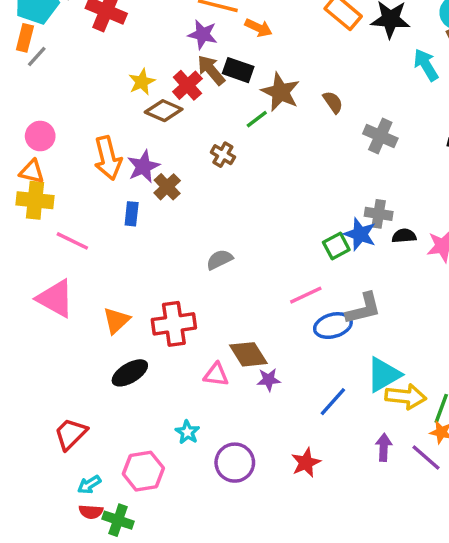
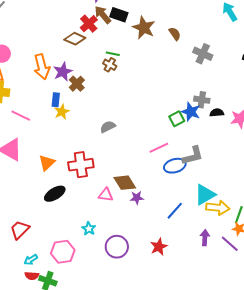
yellow star: (142, 82) -> (62, 112), moved
green line: (257, 119) -> (113, 54), moved, turned 48

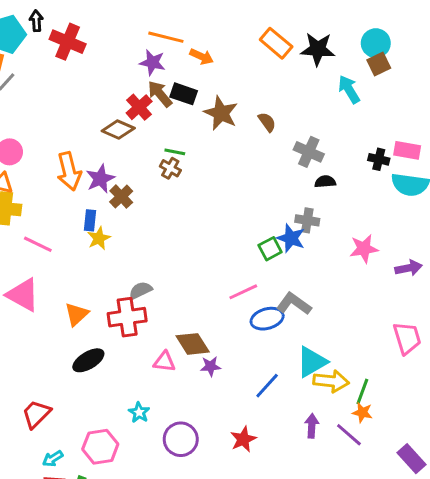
black semicircle: (217, 113) -> (325, 182), moved
gray semicircle: (108, 127) -> (141, 290), moved
gray L-shape: (193, 156) -> (294, 304), turned -130

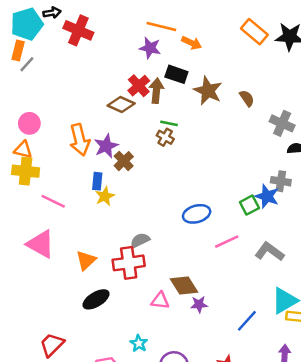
black arrow: (36, 21) -> (52, 13), turned 84
brown arrow: (160, 94) -> (156, 91), moved, turned 45
blue ellipse: (267, 319) -> (197, 214), moved

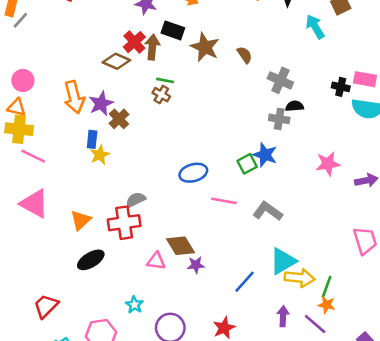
gray cross: (281, 181) -> (279, 119), moved
pink line: (53, 201) -> (33, 156), moved
pink line: (227, 242) -> (224, 201), turned 35

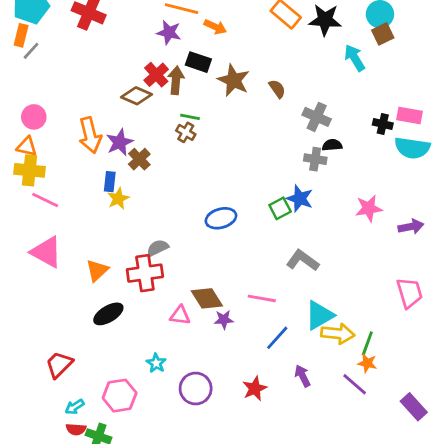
pink line: (224, 201) -> (262, 298), moved
purple arrow: (283, 316) -> (303, 376), moved, turned -30

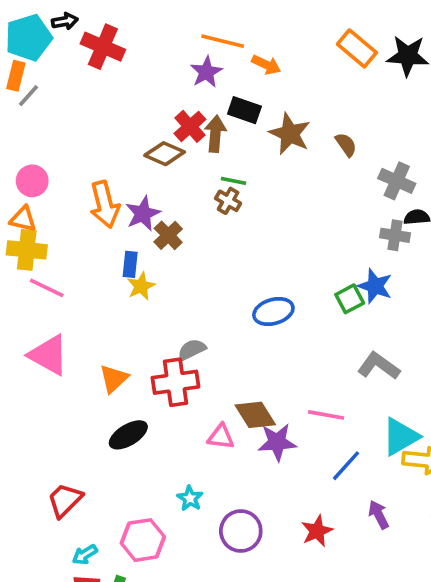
purple star: (169, 32) -> (206, 72), turned 30
purple star: (224, 320) -> (277, 442), size x1.5

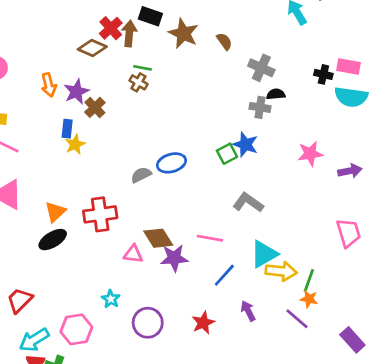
orange arrow: (105, 204) -> (49, 85), size x0.7
gray semicircle: (192, 350) -> (141, 175), moved
black ellipse: (128, 435) -> (53, 240), moved
cyan arrow: (85, 555) -> (34, 340), size x1.6

